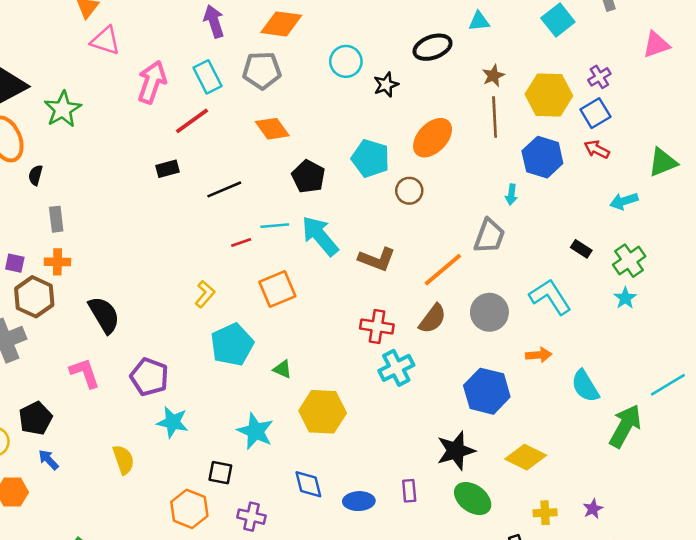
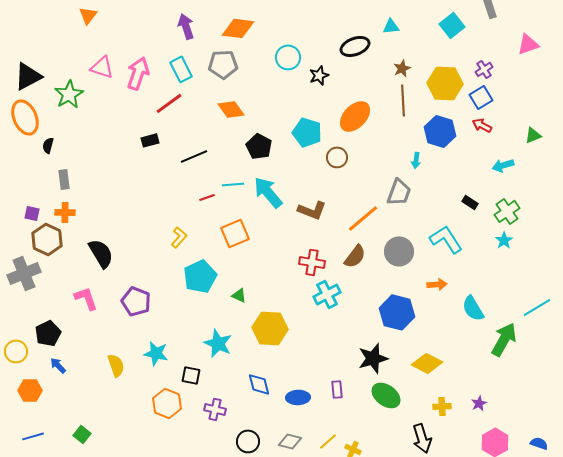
pink triangle: (105, 41) -> (102, 67), moved
green triangle: (663, 162) -> (533, 135), size x0.7
cyan star: (173, 422) -> (156, 353), moved

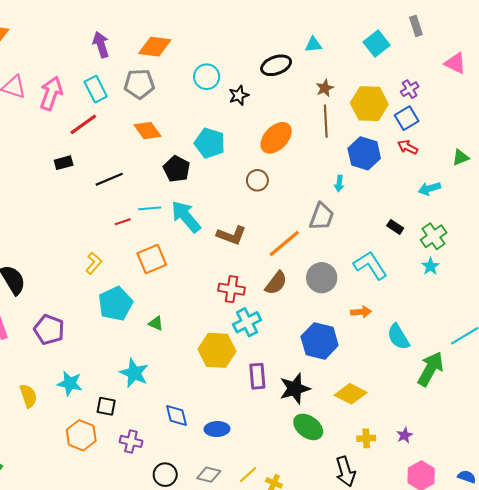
pink triangle: (528, 44) -> (455, 63), turned 45
cyan pentagon: (307, 132) -> (210, 143), moved
yellow hexagon: (270, 328) -> (217, 350), moved
purple rectangle: (337, 389) -> (257, 376), moved, size x1.4

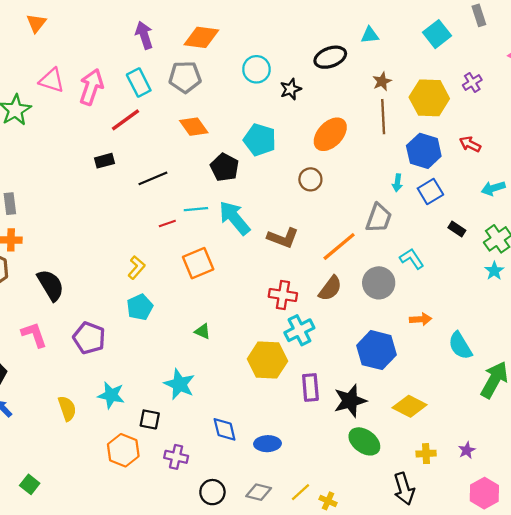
blue square: (407, 118) -> (430, 192), moved
cyan L-shape: (370, 265) -> (412, 259), moved, size x0.7
cyan pentagon: (115, 304) -> (140, 307), moved, size x0.7

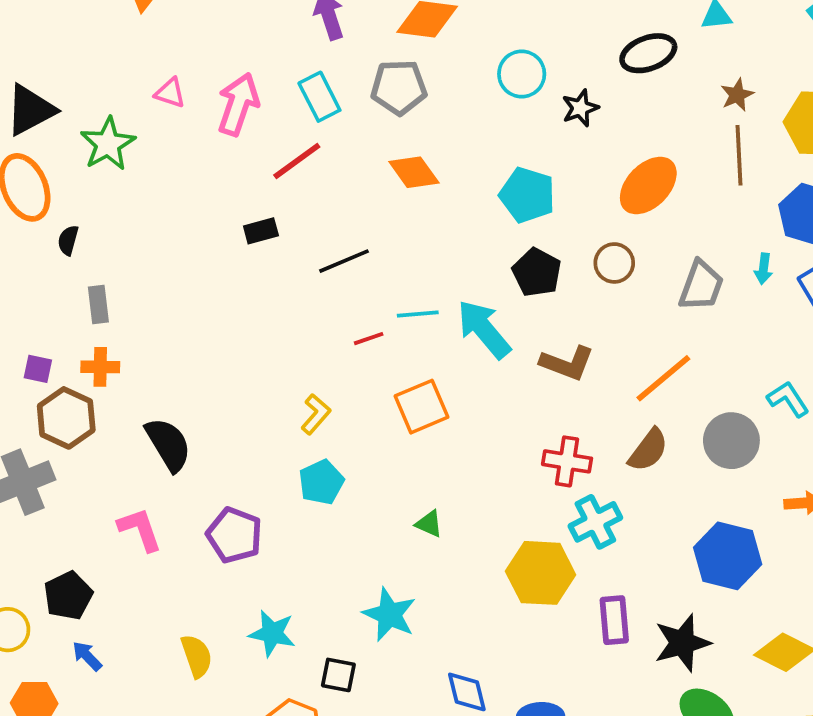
pink triangle: (52, 80) -> (170, 93), size x0.7
black pentagon: (225, 167) -> (537, 272), moved
gray trapezoid: (379, 218) -> (701, 286), moved

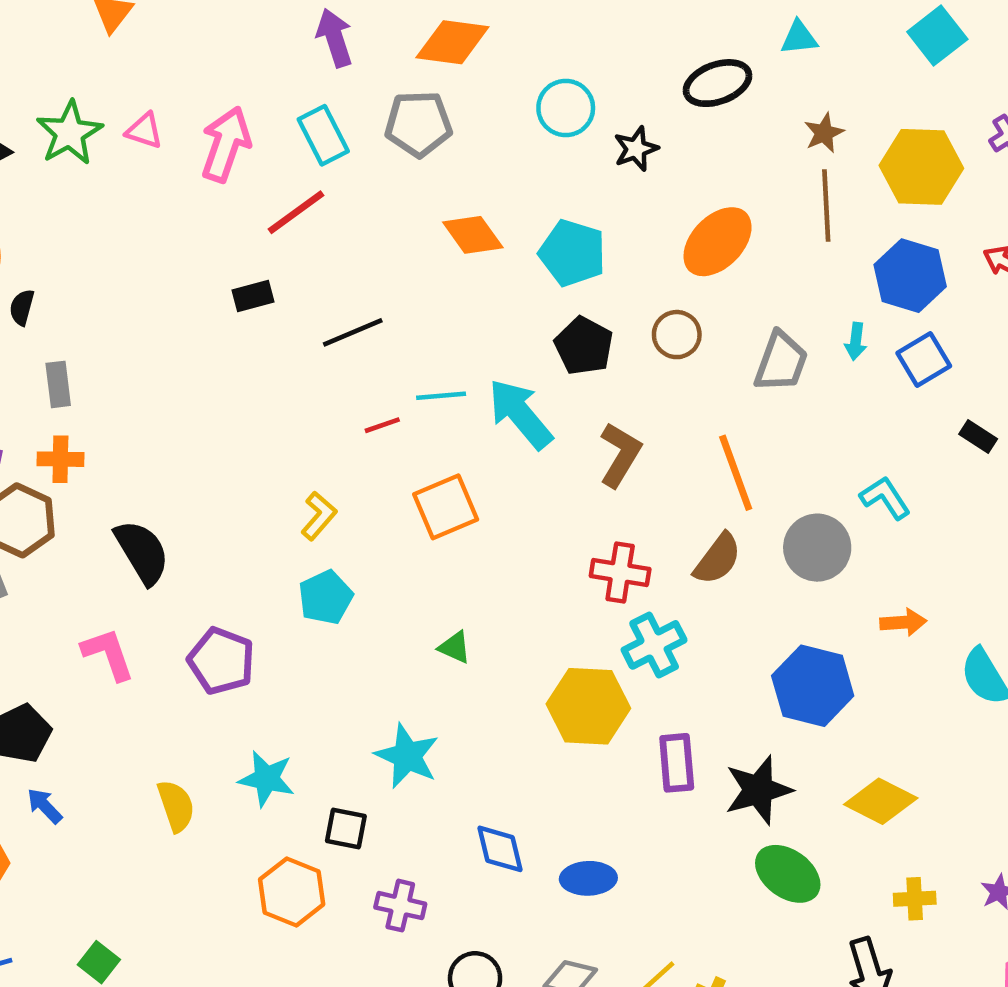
green star: (108, 144) -> (69, 133), moved
orange diamond: (414, 172) -> (473, 235), moved
brown L-shape: (567, 363) -> (620, 455), turned -80
orange line: (663, 378) -> (736, 473), turned -70

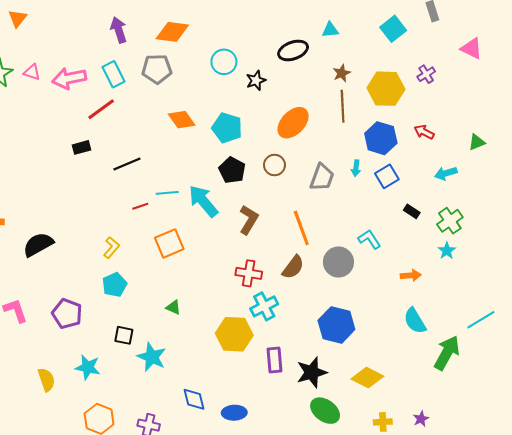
pink arrow: (226, 144) -> (69, 78), turned -120
black semicircle: (142, 552) -> (38, 244), moved, turned -88
orange arrow: (903, 622) -> (411, 275), moved
black square: (346, 829) -> (124, 335), moved

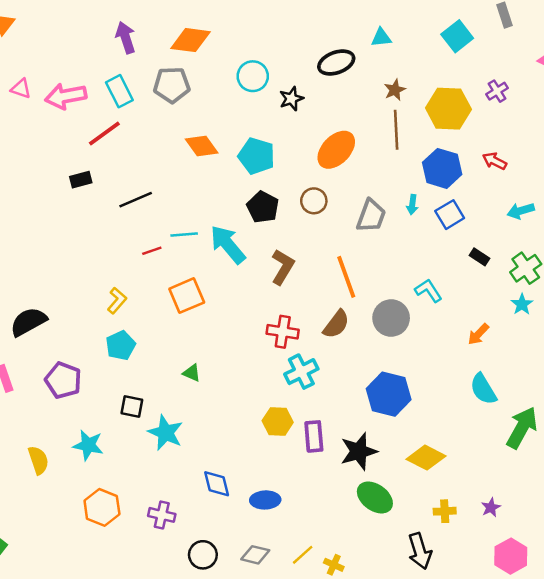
black semicircle: (38, 244) -> (28, 322), moved
orange arrow: (411, 275) -> (478, 334), turned 138
yellow hexagon: (234, 334) -> (278, 421), moved, size x0.7

